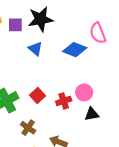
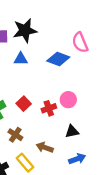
blue triangle: (35, 49) -> (21, 59), turned -40
black triangle: (92, 114) -> (72, 131), moved

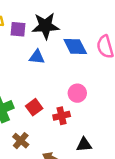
blue diamond: (58, 59) -> (75, 46), moved, turned 35
pink circle: (68, 100) -> (77, 93), moved

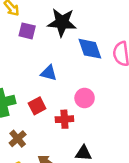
purple square: (18, 29) -> (27, 31), moved
blue triangle: (37, 57) -> (49, 73), moved

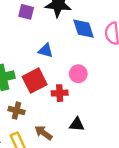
red square: (37, 106) -> (35, 81), size x1.5
brown cross: (18, 139) -> (17, 111), turned -35

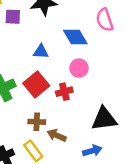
blue diamond: (84, 29) -> (75, 37), moved
brown cross: (17, 111) -> (37, 122), moved
black triangle: (77, 124) -> (104, 119), moved, size x1.6

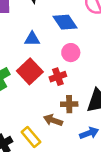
brown cross: (37, 122) -> (69, 104), moved

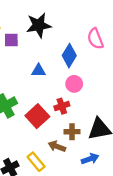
blue diamond: (65, 22) -> (69, 56), turned 65
red square: (30, 71) -> (37, 116), moved

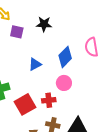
black star: (39, 25) -> (44, 24), size x0.7
blue triangle: (39, 71) -> (35, 64), turned -40

